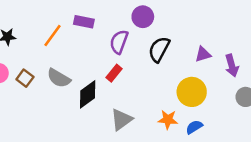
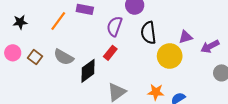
black semicircle: (159, 49) -> (148, 33), turned -35
purple arrow: (232, 66) -> (210, 46), turned 78
yellow circle: (192, 92) -> (170, 56), moved

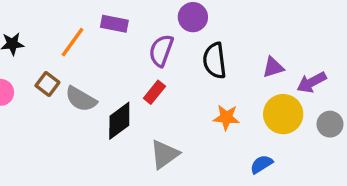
yellow circle: (170, 56) -> (283, 114), moved
brown square: (35, 57) -> (47, 84), moved
orange star: (156, 92) -> (226, 117), moved

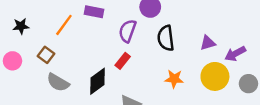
gray semicircle: (81, 99) -> (58, 82), moved

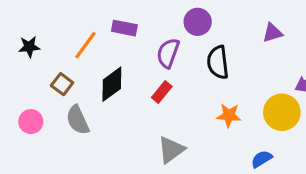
purple triangle: (208, 43) -> (272, 33), moved
pink circle: (12, 61) -> (31, 122), moved
black diamond: (98, 81) -> (112, 84), moved
gray semicircle: (58, 82) -> (78, 120), turned 35

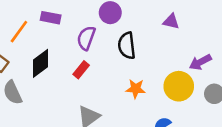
purple triangle: (272, 33) -> (171, 22), turned 30

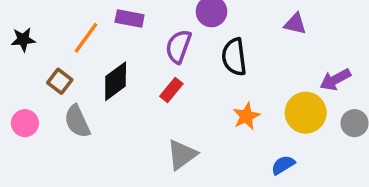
orange star: (136, 89) -> (246, 116), turned -30

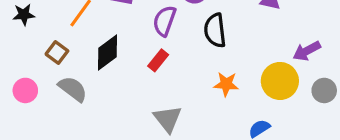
orange star: (246, 116) -> (226, 84), turned 30
gray semicircle: (77, 121) -> (73, 89), turned 152
gray triangle: (182, 155) -> (168, 119), turned -32

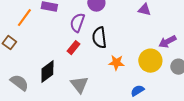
black semicircle: (215, 30) -> (99, 38), moved
black diamond: (108, 53) -> (47, 72), moved
gray semicircle: (73, 89) -> (19, 83), moved

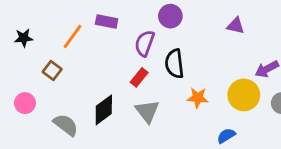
gray triangle: (79, 85) -> (147, 111), moved

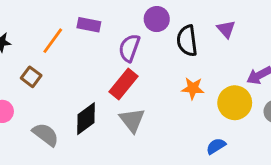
purple triangle: (236, 26) -> (226, 29), turned 36
black semicircle: (174, 64) -> (187, 41), moved
red rectangle: (139, 77) -> (124, 84), size x1.5
orange star: (198, 98) -> (193, 88), moved

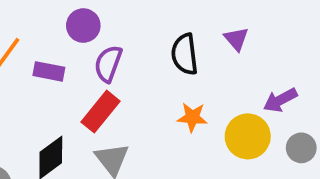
purple circle: (157, 19) -> (83, 26), moved
purple rectangle: (89, 25) -> (49, 71), moved

